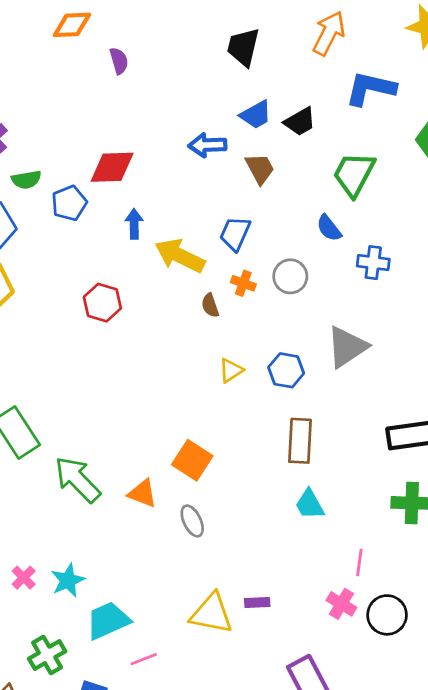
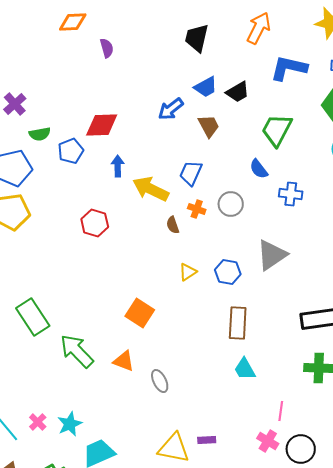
blue arrow: (207, 145) -> (171, 109), turned -36
orange square: (192, 460) -> (140, 313), moved

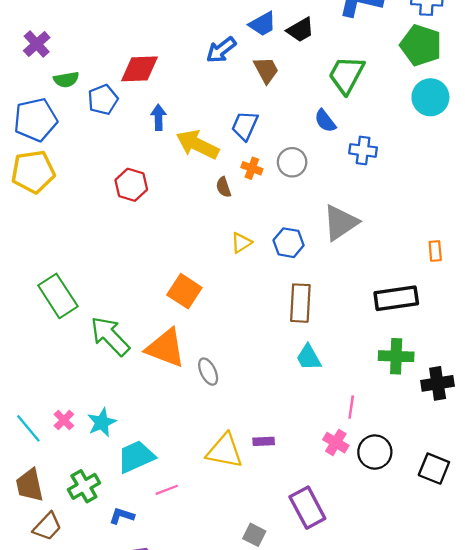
orange triangle: (124, 361) -> (166, 348), size x1.6

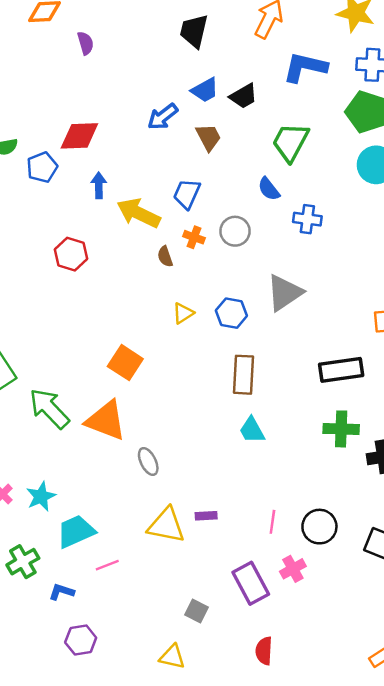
gray ellipse: (208, 372) -> (148, 461), moved
pink line: (351, 407) -> (272, 522), moved
pink cross: (336, 443) -> (293, 569), moved, turned 30

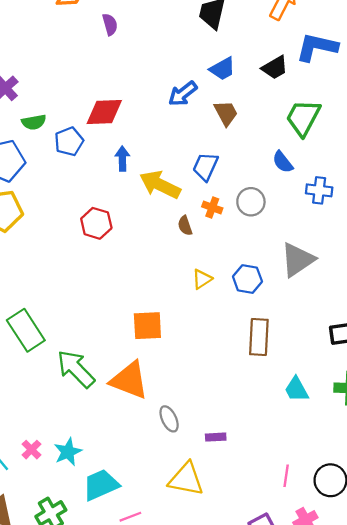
black trapezoid: (243, 96) -> (275, 68), moved
orange square: (125, 363) -> (147, 326), turned -36
cyan trapezoid: (252, 430) -> (296, 389), moved
purple rectangle: (206, 516) -> (216, 437), moved

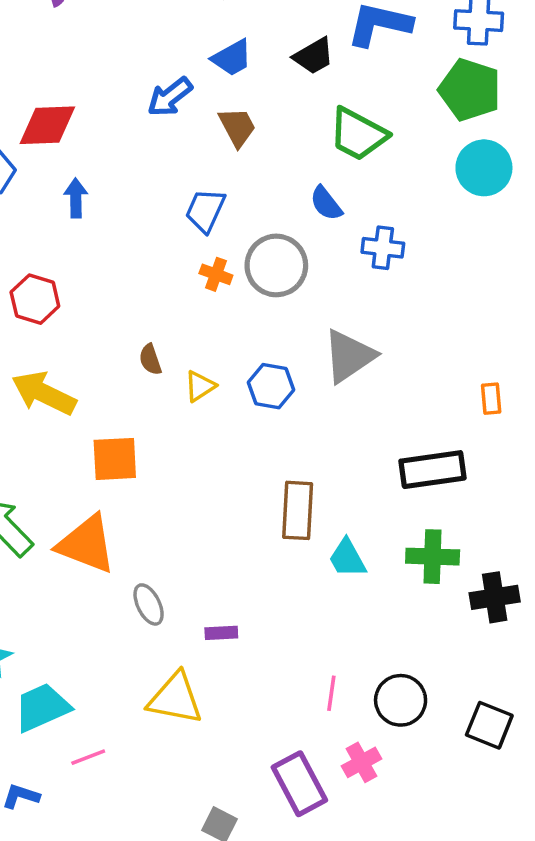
green trapezoid: (303, 118) -> (358, 134), turned -90
yellow arrow: (160, 185) -> (44, 393), moved
gray circle: (251, 202) -> (276, 265), size x1.4
brown semicircle: (185, 226) -> (150, 360), moved
brown rectangle: (259, 337) -> (298, 510), moved

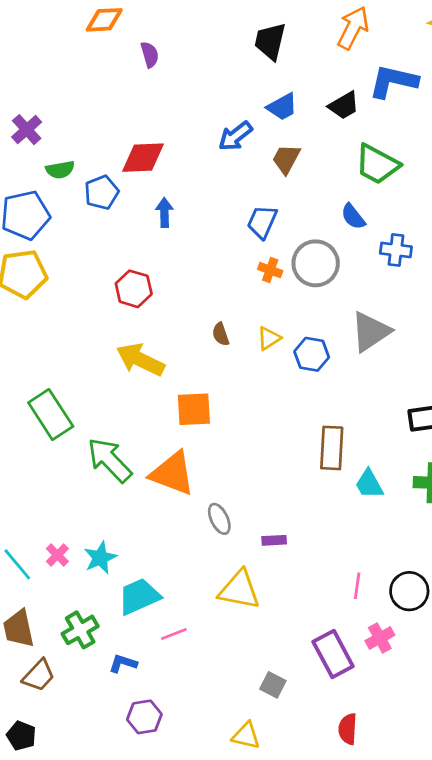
brown trapezoid: (237, 127) -> (286, 159), turned -124
yellow triangle: (200, 386) -> (269, 338), moved

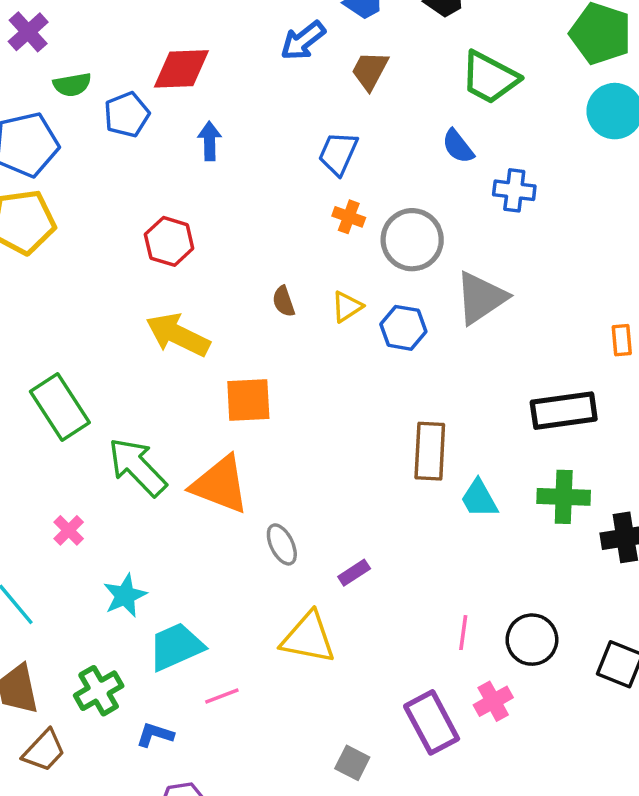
gray circle: (316, 263) -> (412, 240), moved
purple rectangle: (274, 540) -> (354, 573), turned -30
pink cross: (57, 555) -> (69, 530), moved

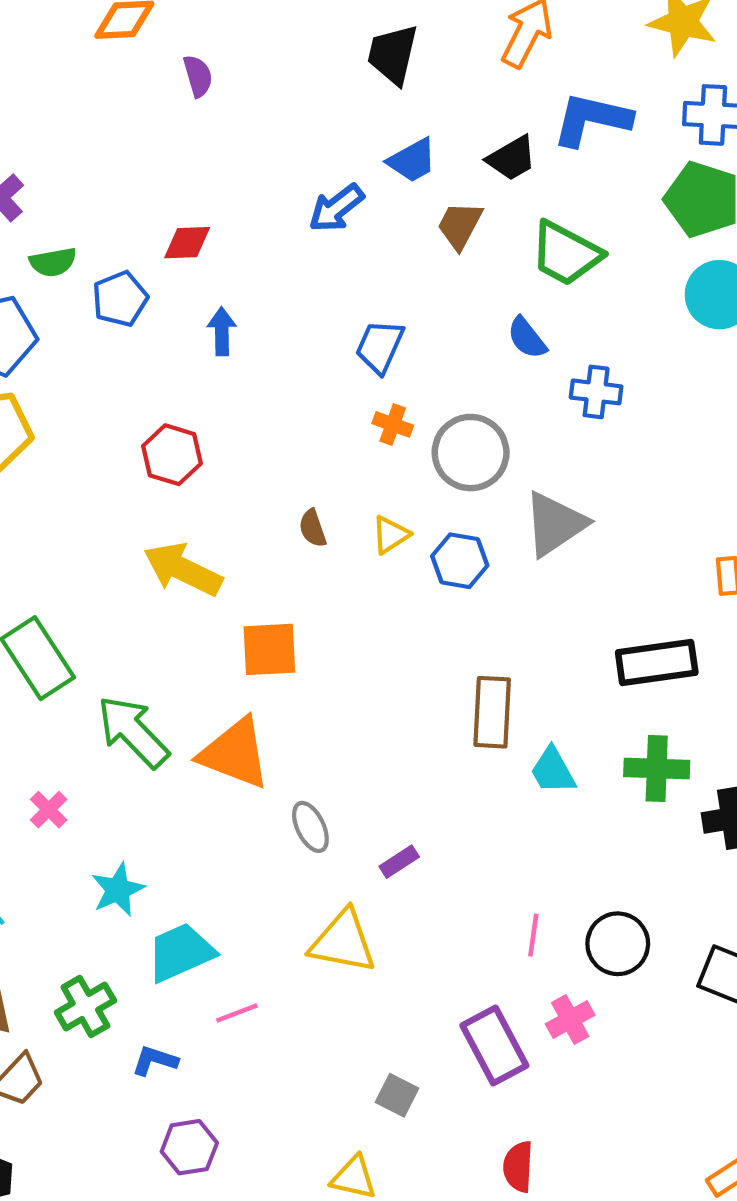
red diamond: (181, 69) -> (187, 243), size x0.7
brown trapezoid: (370, 71) -> (460, 225), moved

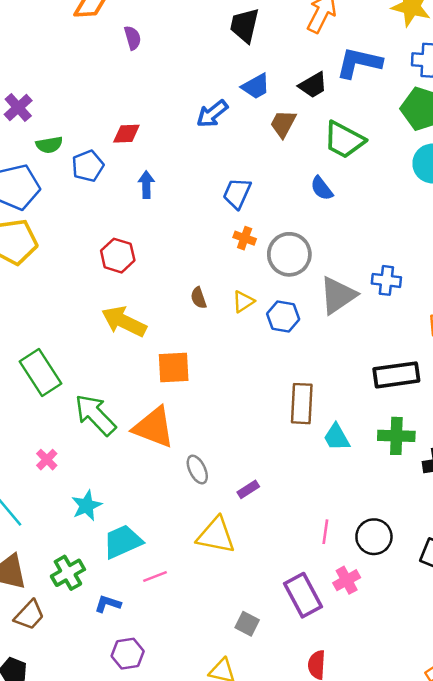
blue cross: (596, 392) -> (386, 280), moved

